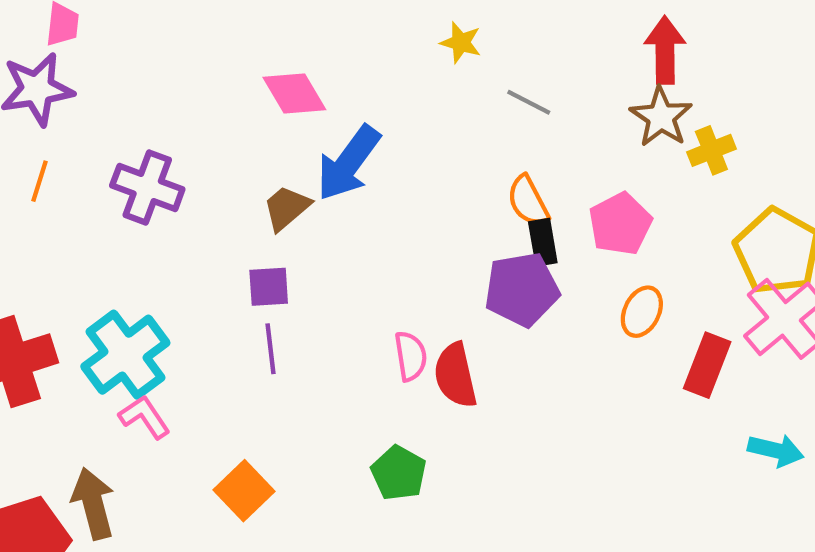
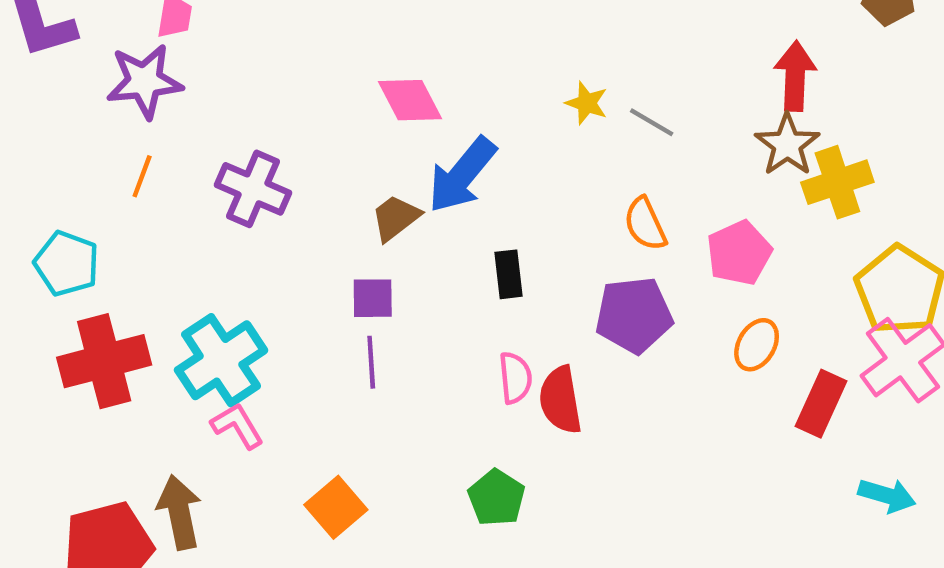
yellow star: (461, 43) -> (587, 103), moved
yellow cross: (711, 150) -> (837, 182), size x1.4
black rectangle: (543, 242) -> (508, 274), moved

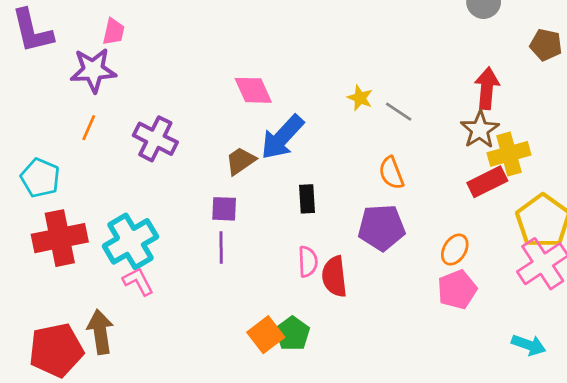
pink pentagon: (739, 253) -> (457, 290), moved
red rectangle: (821, 404) -> (487, 182), moved, turned 36
orange square: (336, 507) -> (266, 335), moved

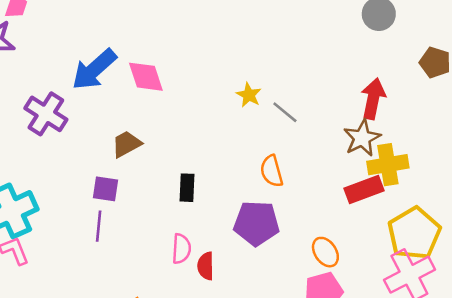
blue arrow: (282, 137) -> (94, 69), moved
orange ellipse: (455, 250) -> (325, 252), turned -72
red semicircle: (334, 277) -> (206, 266), size x0.7

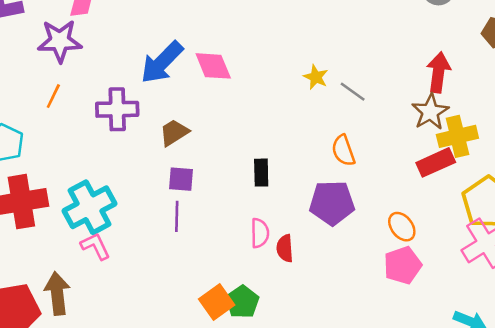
purple cross: (46, 114) -> (117, 109), turned -30
brown trapezoid: (126, 144) -> (174, 132), moved

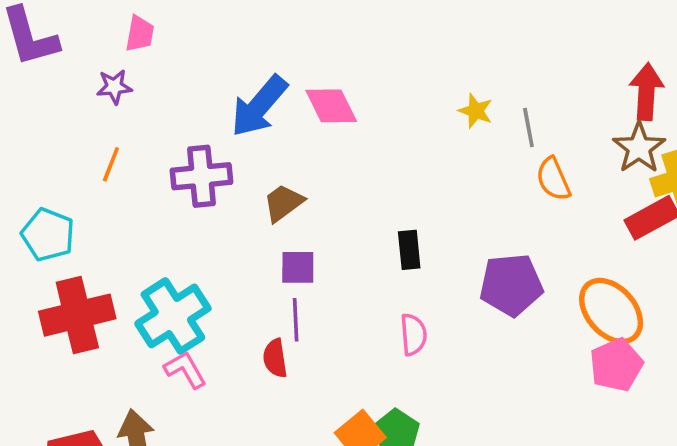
purple star: (60, 41) -> (114, 87), size x0.6
gray line: (353, 92) -> (528, 127), turned 48
orange semicircle: (343, 150) -> (553, 179), moved
orange ellipse: (402, 227) -> (611, 311), size x1.6
red semicircle: (285, 248) -> (275, 358), moved

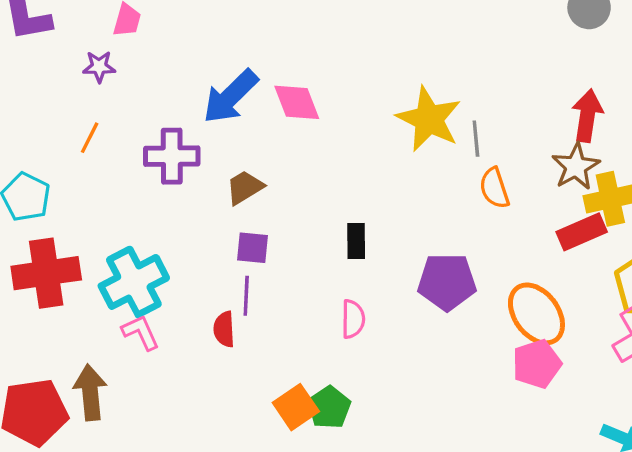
yellow star: (476, 111) -> (429, 119), size x2.0

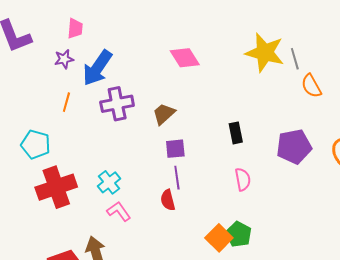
blue arrow: (230, 97) -> (97, 68), moved
cyan cross: (134, 282) -> (109, 182), size x0.6

